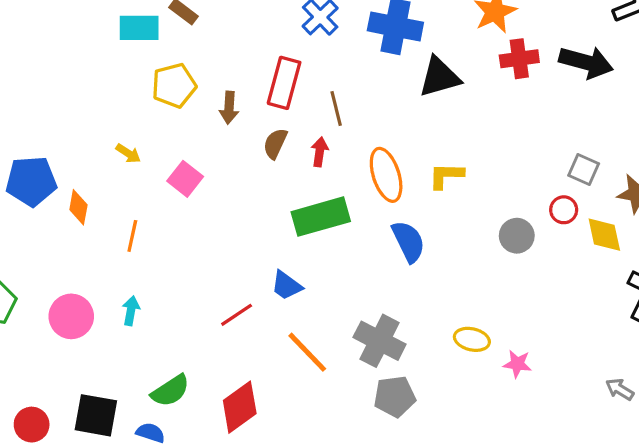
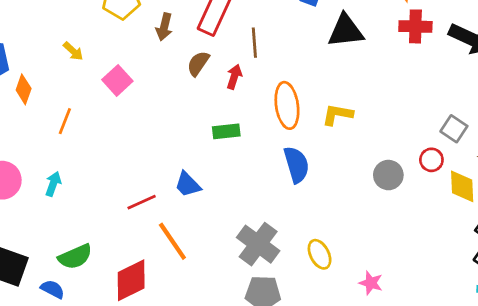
green rectangle: (321, 217) -> (226, 131), size x0.6
yellow ellipse: (472, 339) -> (320, 254), moved, turned 40
orange line: (307, 352) -> (172, 241), moved

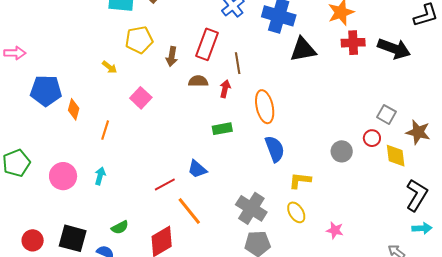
yellow arrow: (73, 51) -> (110, 67), moved
brown semicircle: (198, 63) -> (198, 81), turned 60
yellow L-shape: (337, 115) -> (300, 180), moved
green semicircle: (75, 257) -> (120, 227), size x0.7

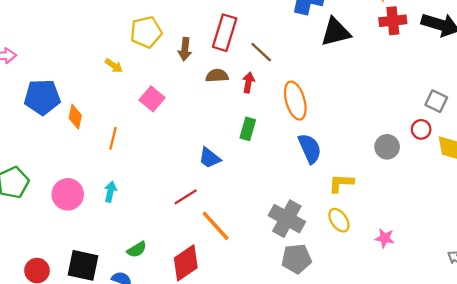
brown line: (238, 63) -> (261, 52), turned -35
green rectangle: (222, 129) -> (248, 129), turned -60
blue trapezoid: (197, 169) -> (210, 158), moved

